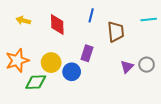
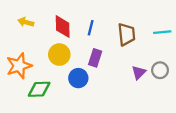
blue line: (91, 15) -> (91, 28), moved
cyan line: (149, 19) -> (162, 32), moved
yellow circle: (51, 63) -> (59, 55), moved

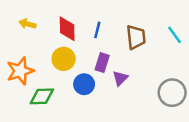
cyan line: (162, 32) -> (175, 35), turned 60
gray circle: (160, 70) -> (172, 93), moved, size x1.5
purple triangle: (139, 72) -> (120, 78), moved

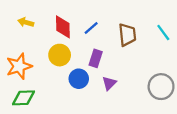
blue line: (97, 30) -> (91, 28), turned 35
purple triangle: (120, 78) -> (109, 83), moved
green diamond: (42, 96) -> (24, 98), moved

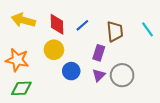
yellow arrow: (26, 22) -> (23, 20), size x1.6
purple rectangle: (96, 58) -> (99, 53), moved
orange star: (19, 66) -> (17, 60), turned 30
gray circle: (161, 87) -> (122, 75), moved

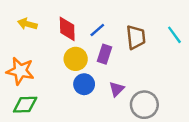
yellow arrow: (23, 20) -> (27, 24), size x0.7
yellow circle: (54, 50) -> (76, 59), moved
purple rectangle: (99, 53) -> (105, 54), moved
gray circle: (122, 75) -> (144, 105), moved

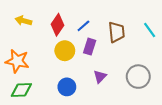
red diamond: (67, 29) -> (58, 25), turned 35
blue circle: (84, 84) -> (67, 87), moved
gray circle: (144, 105) -> (138, 77), moved

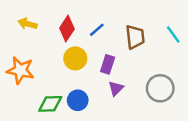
purple rectangle: (90, 47) -> (108, 64), moved
green diamond: (21, 90) -> (50, 104), moved

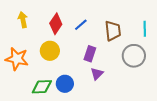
yellow arrow: (27, 24) -> (23, 20), turned 63
cyan line: (173, 35) -> (145, 29), turned 35
yellow circle: (75, 58) -> (50, 51), moved
gray circle: (160, 88) -> (134, 56), moved

